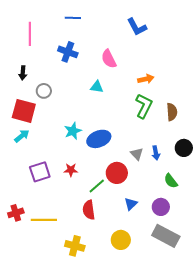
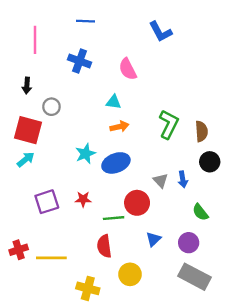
orange arrow: (146, 79) -> (119, 127), moved
black circle: (184, 148) -> (210, 162), moved
green line: (97, 186) -> (114, 218), turned 36
yellow circle: (121, 240) -> (130, 274), moved

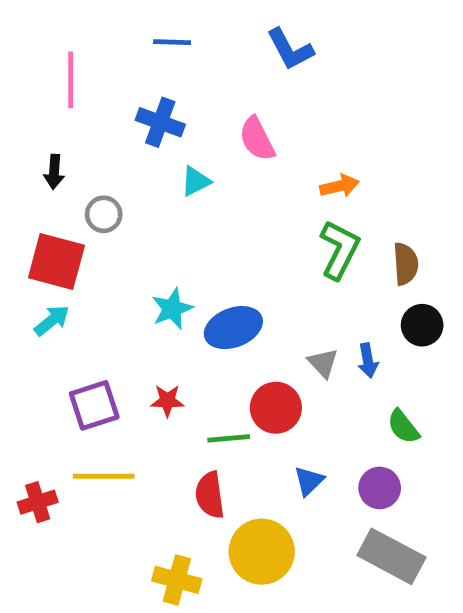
blue L-shape: (160, 32) -> (290, 49), moved
cyan triangle: (114, 102) -> (196, 181), moved, turned -35
orange arrow: (119, 127) -> (340, 186), moved
yellow line: (51, 258) -> (104, 476), moved
yellow circle: (130, 274) -> (262, 552), size x1.4

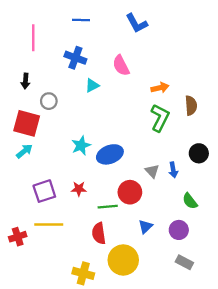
brown semicircle: (406, 264) -> (191, 106), moved
gray rectangle: (391, 556) -> (184, 262), size x0.6

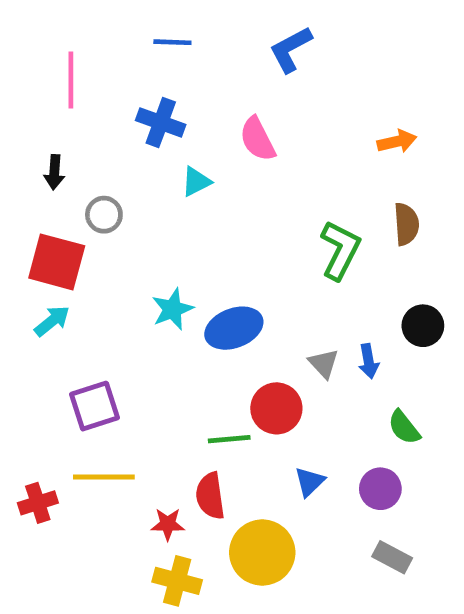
blue L-shape: (137, 23) -> (291, 49), turned 90
orange arrow: (160, 88) -> (397, 141), moved
red star: (79, 189) -> (168, 524), moved

